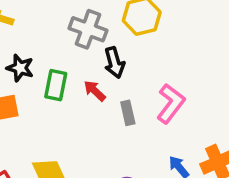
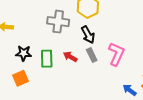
black arrow: (114, 62) -> (88, 35), moved
gray rectangle: (128, 113) -> (92, 55), moved

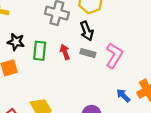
gray rectangle: (92, 55) -> (88, 53), turned -56
red arrow: (70, 57) -> (65, 52), turned 32

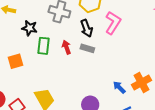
black star: (16, 42) -> (29, 28), moved
pink L-shape: (114, 55) -> (113, 23), moved

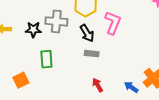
black star: (29, 28) -> (33, 30), moved
red arrow: (66, 47) -> (98, 85), moved

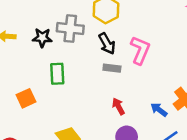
pink L-shape: (113, 23) -> (140, 50), moved

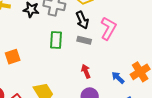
green rectangle: (57, 74) -> (56, 40), moved

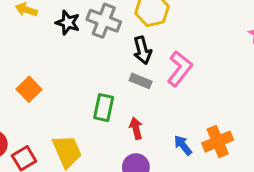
green rectangle: (56, 40) -> (104, 108), moved
orange square: (13, 57) -> (29, 89), turned -35

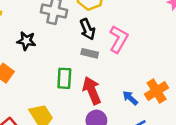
black star: (68, 23) -> (26, 41), moved
red arrow: (136, 128) -> (92, 90), size x1.6

